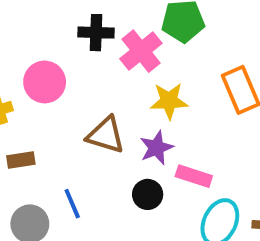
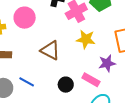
purple star: (156, 148) -> (107, 63), moved
blue line: (72, 204) -> (27, 82), turned -49

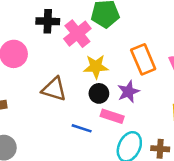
blue line: (27, 82) -> (82, 128), moved
black circle: (66, 85) -> (99, 93), moved

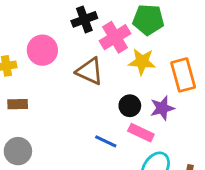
black cross: (48, 21) -> (84, 19), turned -30
yellow star: (96, 67) -> (142, 62), moved
brown triangle: (54, 89) -> (90, 71), moved

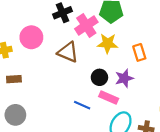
orange rectangle: (183, 75) -> (139, 52), size x0.7

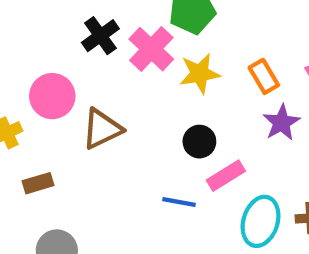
brown triangle: (68, 52) -> (102, 129), moved, turned -35
purple star: (124, 78) -> (282, 123), moved
pink rectangle: (109, 98) -> (226, 176), turned -42

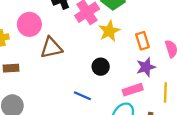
yellow star: (200, 74) -> (109, 31), turned -30
pink rectangle: (226, 176) -> (133, 90), moved

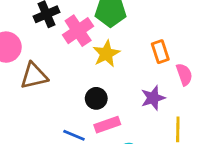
orange rectangle: (142, 41) -> (160, 52), moved
pink rectangle: (133, 90) -> (107, 125), moved

